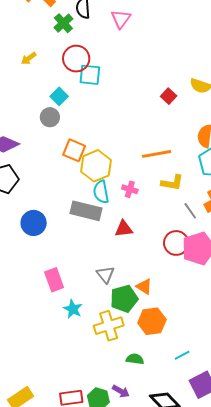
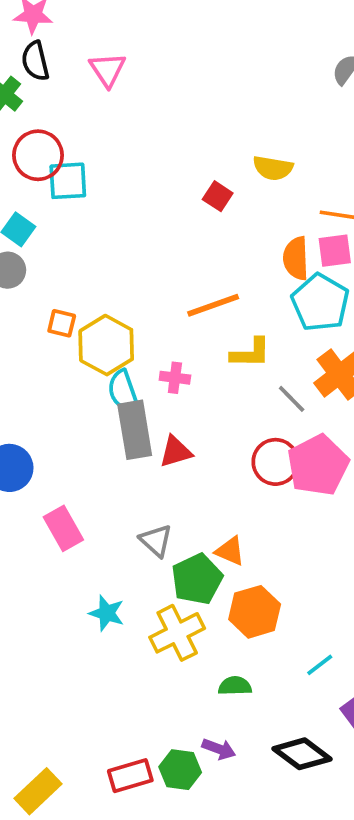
orange square: (74, 150) -> (62, 323), size x0.7
gray rectangle: (86, 211) -> (135, 430), moved, turned 76
pink rectangle: (54, 280) -> (63, 528), moved

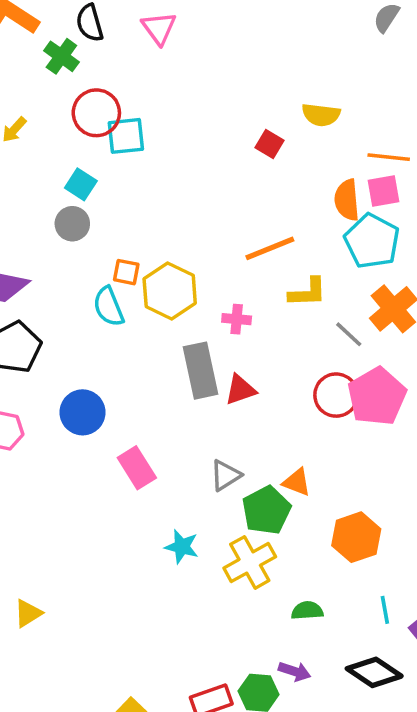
cyan semicircle: (123, 391) -> (109, 307), moved
gray triangle: (156, 541) -> (226, 475), turned 48
orange hexagon: (255, 612) -> (356, 537), moved
cyan line: (320, 665) -> (385, 610), moved, turned -60

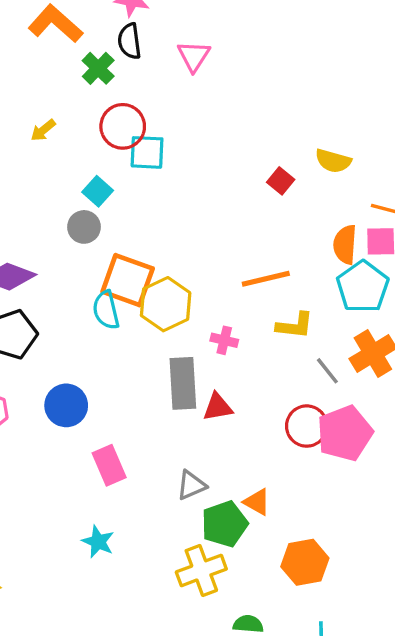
orange square: (126, 272) -> (128, 280), size x2.0
cyan star: (182, 547) -> (98, 542), moved

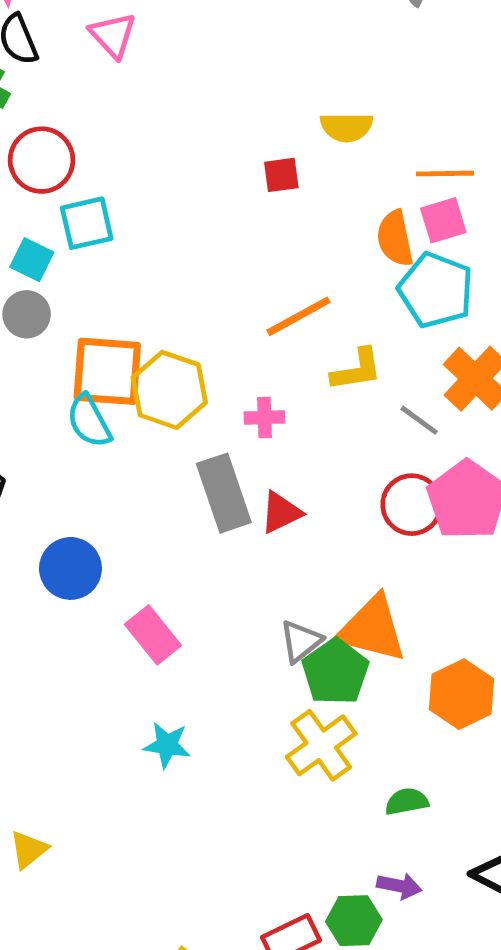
cyan square: (147, 152) -> (87, 223), moved
red square: (281, 181) -> (281, 175), turned -32
gray triangle: (191, 485) -> (301, 641), moved
orange triangle: (257, 502) -> (372, 629), size x1.8

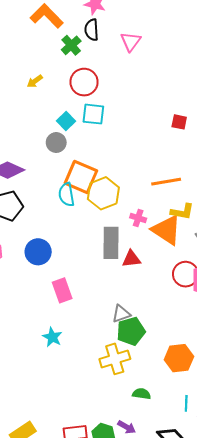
orange triangle: (372, 629) -> (167, 230), moved

